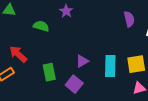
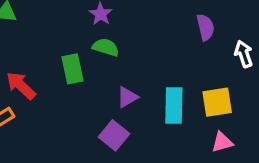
green semicircle: (41, 26) -> (106, 47), moved
green rectangle: (49, 72) -> (72, 69), moved

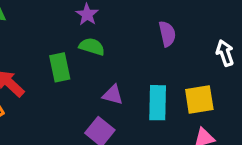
purple semicircle: (205, 27) -> (167, 34), moved
purple triangle: (127, 97) -> (113, 95), turned 45

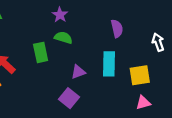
purple triangle: (113, 95) -> (78, 72), turned -35
cyan rectangle: (158, 103) -> (109, 64), moved

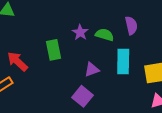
purple star: (60, 15) -> (80, 32), moved
green semicircle: (63, 38) -> (105, 35), moved

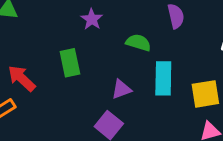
purple semicircle: (131, 25) -> (176, 16), moved
purple star: (80, 32) -> (92, 19), moved

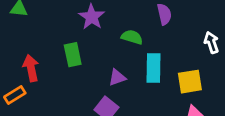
purple star: (92, 19) -> (92, 17), size x1.4
red arrow: (22, 78) -> (31, 68), turned 35

